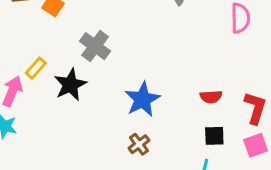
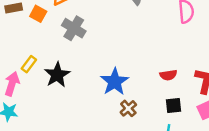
gray cross: (95, 46) -> (74, 28), moved
brown cross: (139, 144) -> (128, 108), moved

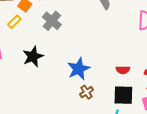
yellow rectangle: (29, 64) -> (14, 22), moved
black square: (173, 106) -> (123, 95), size x1.5

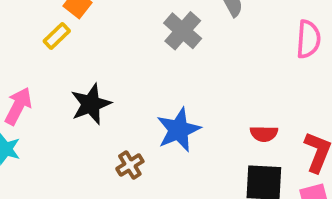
gray cross: (52, 21) -> (183, 31), moved
brown cross: (87, 92) -> (130, 165), moved

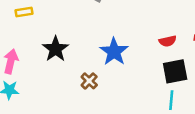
yellow rectangle: (57, 36) -> (24, 12), turned 49

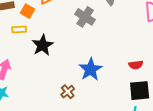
black star: (56, 49) -> (43, 45), moved

